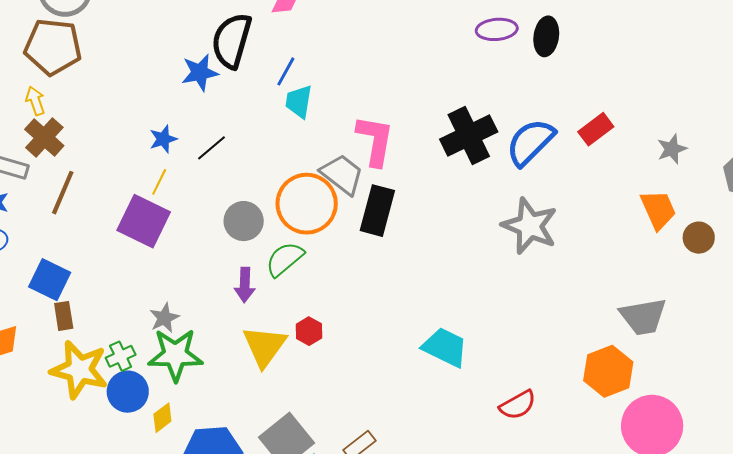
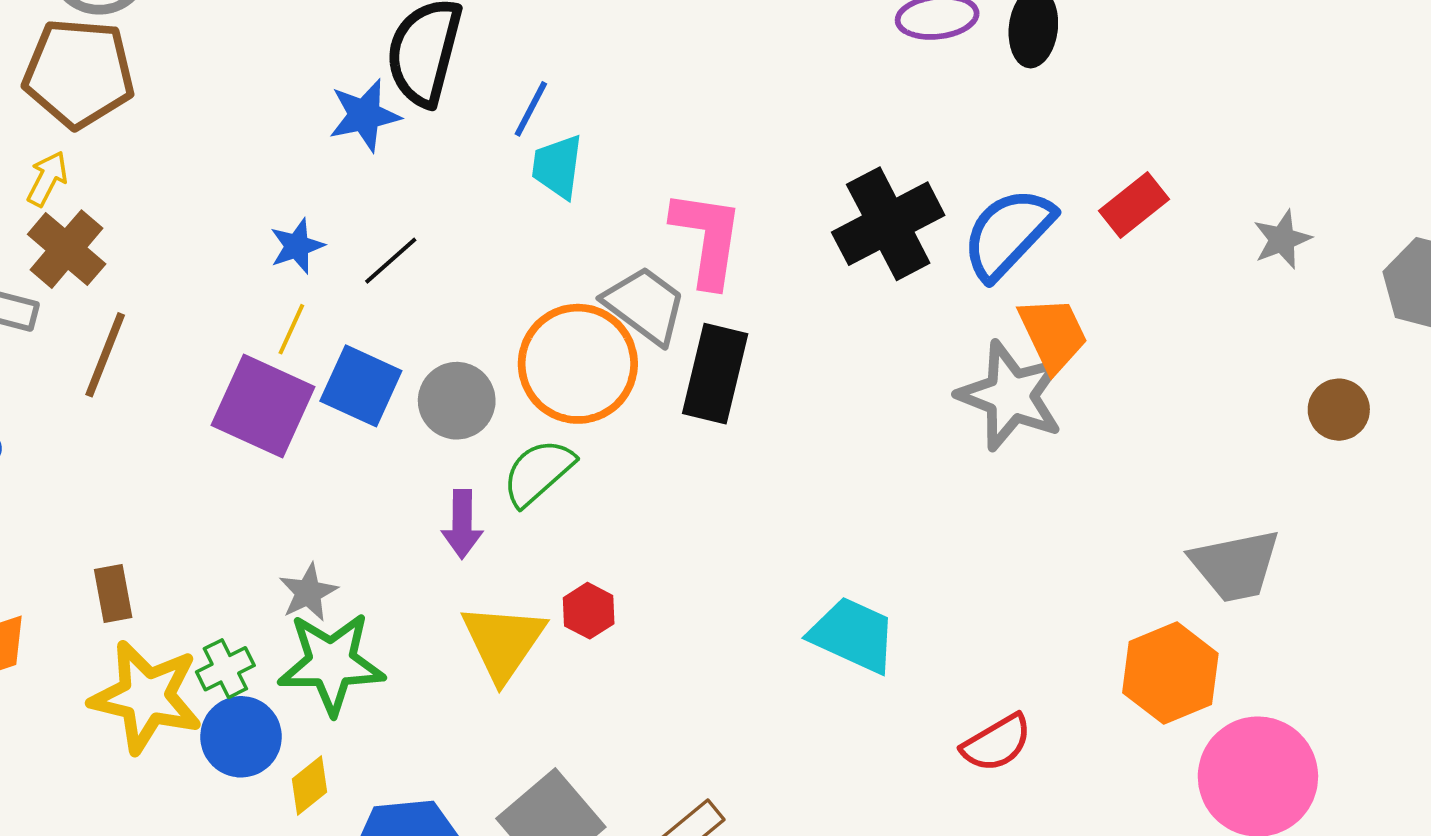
yellow arrow: (35, 101) -> (47, 179), turned 48
orange trapezoid: (658, 210) -> (1053, 334), moved
blue square: (50, 280) -> (361, 386), moved

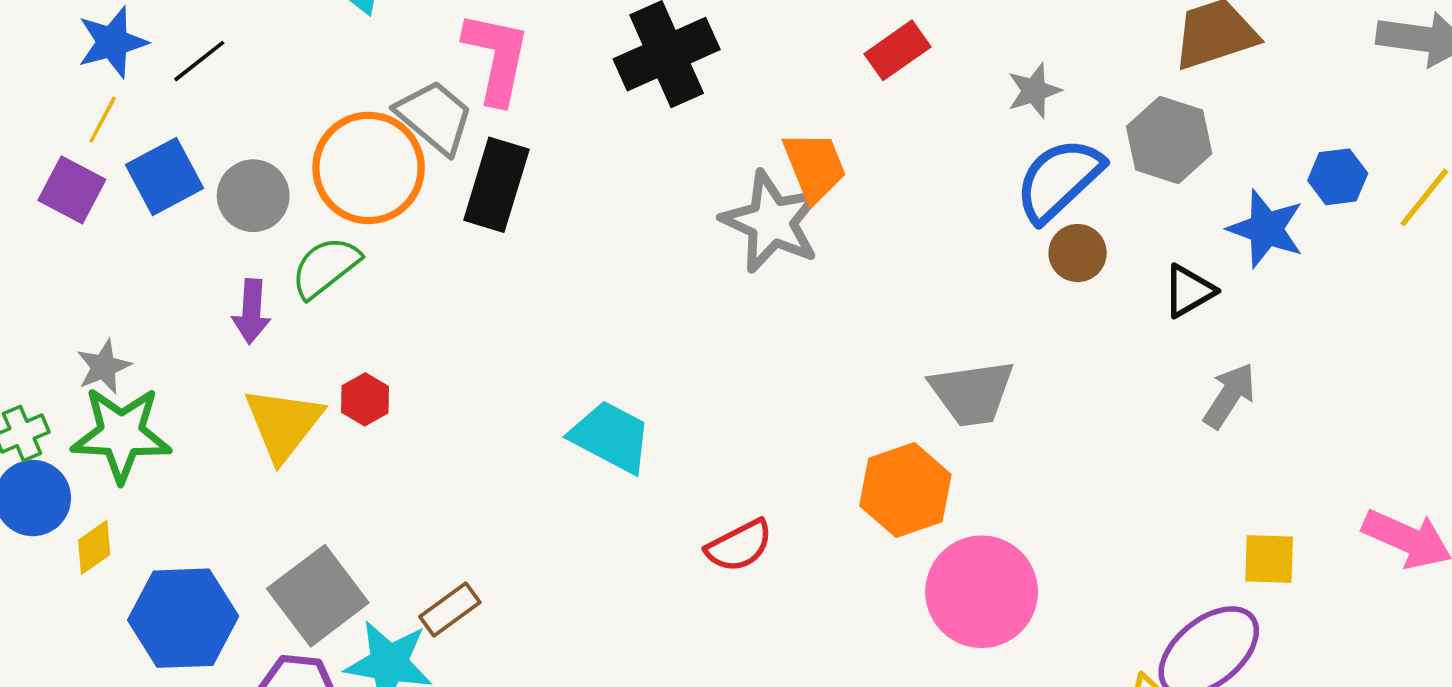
blue semicircle: (1008, 233) -> (1059, 180), moved
blue star: (297, 246) -> (112, 42), size x1.4
blue square: (361, 386) -> (164, 177), turned 34
purple square: (263, 406) -> (72, 190), size x0.7

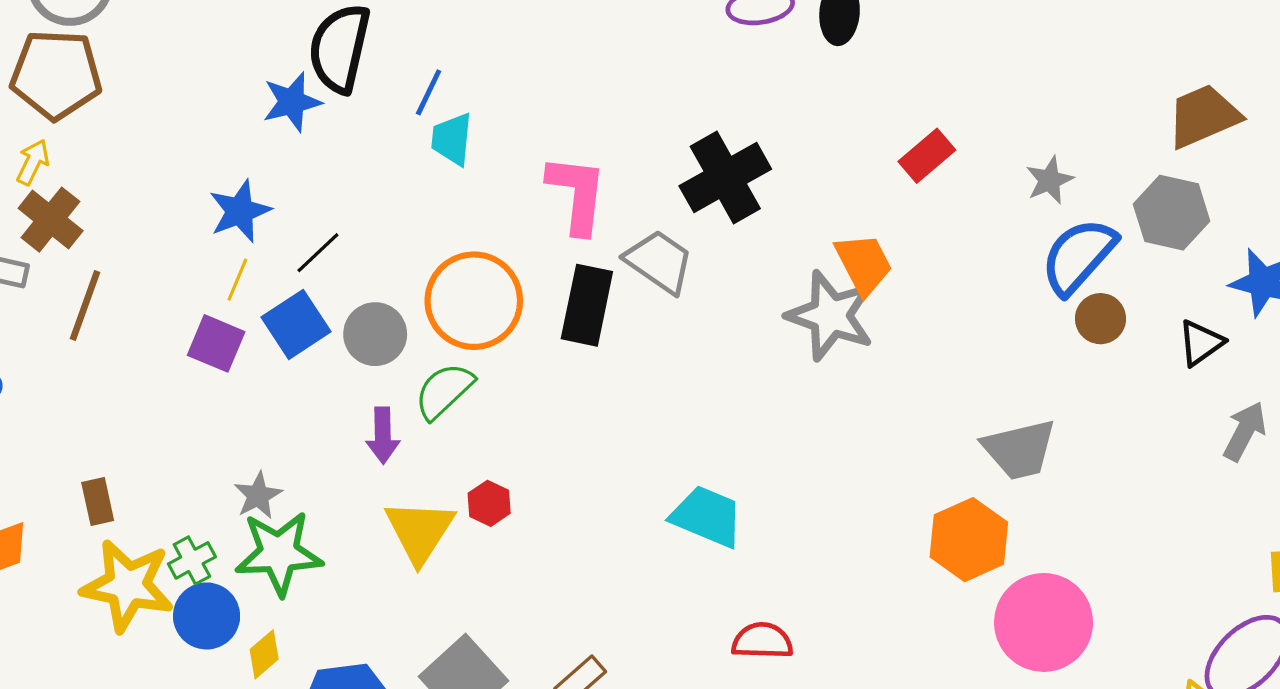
black line: (199, 61) -> (318, 253), moved
gray trapezoid: (435, 117) -> (659, 262), moved
red semicircle: (739, 546) -> (762, 641), moved, turned -146

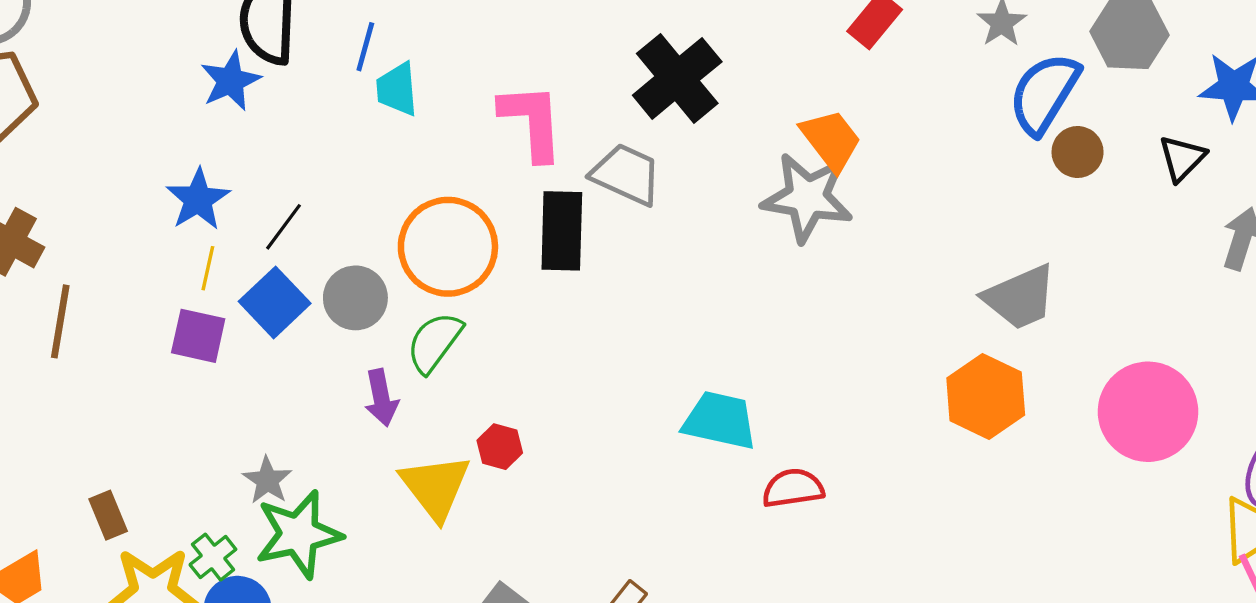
pink circle: (1044, 622) -> (1148, 412), moved
red semicircle: (762, 641) -> (793, 488), moved

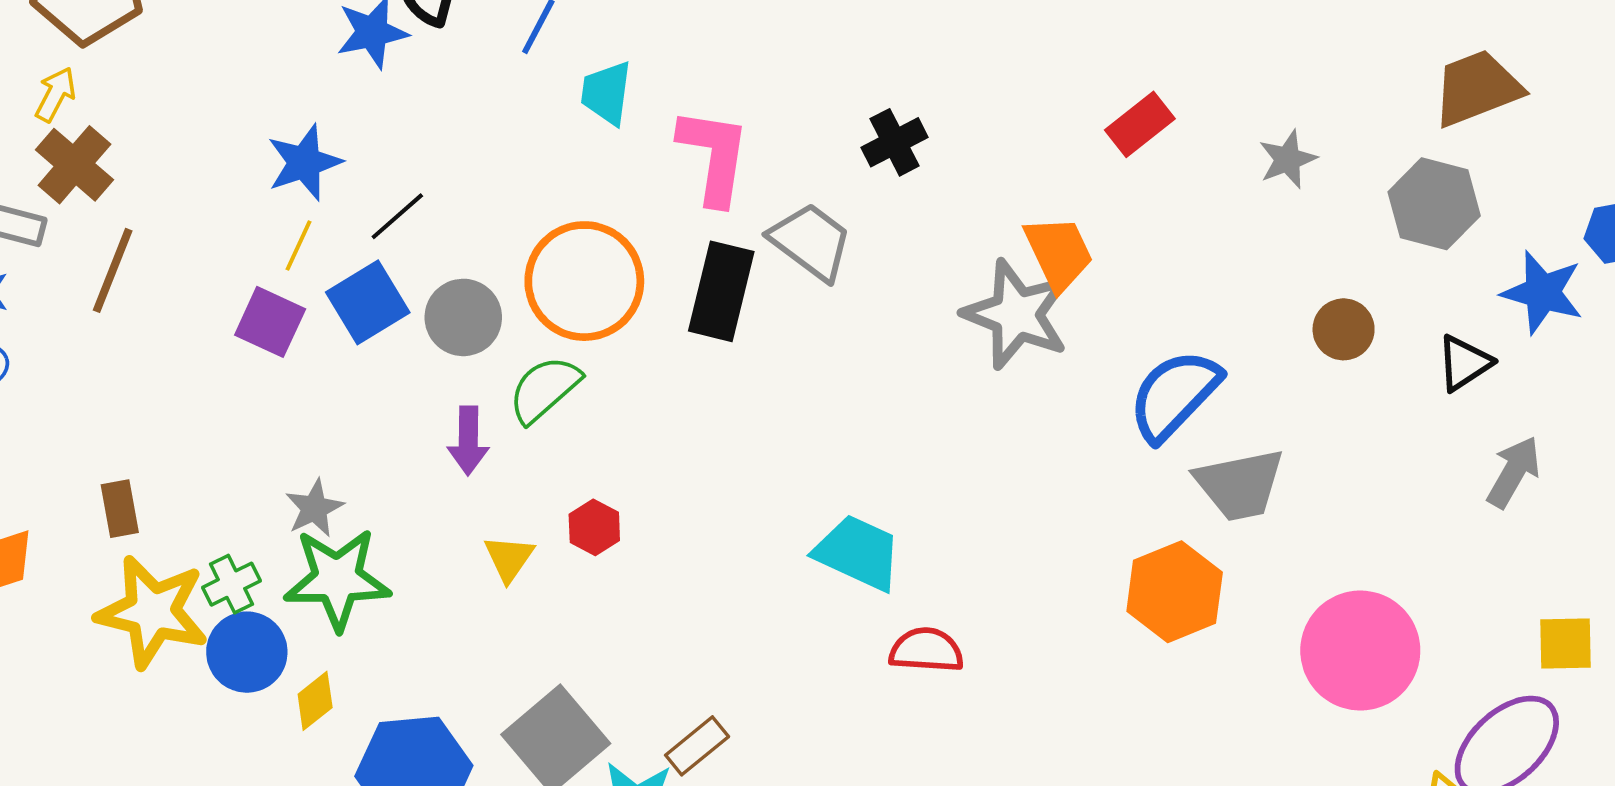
black cross: (677, 78) -> (895, 142), size x0.6
cyan trapezoid: (397, 89) -> (606, 93), moved
blue semicircle: (1044, 93) -> (1174, 395), moved
yellow triangle: (435, 487) -> (509, 558), size x0.6

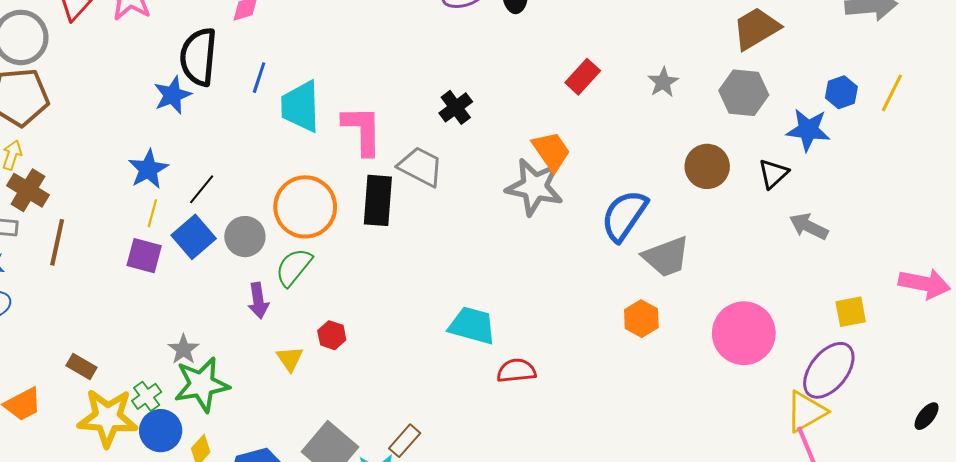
cyan trapezoid: (606, 93) -> (300, 106), size x1.5
brown circle: (1344, 329) -> (707, 166), size x1.4
gray arrow: (1514, 472) -> (809, 226), turned -84
brown rectangle: (120, 509) -> (82, 367), turned -40
orange hexagon: (1175, 592) -> (641, 319), size x0.7

